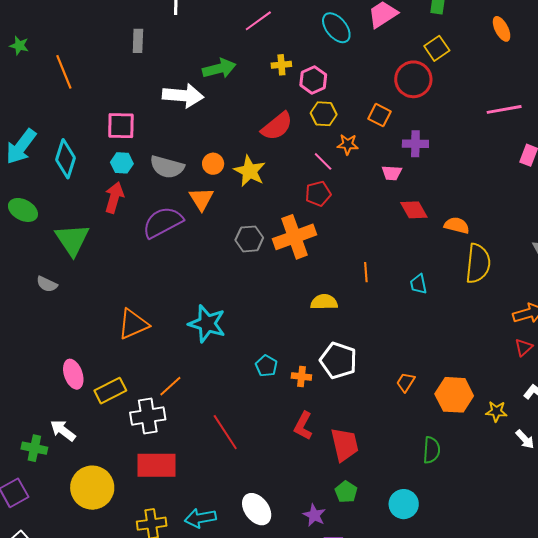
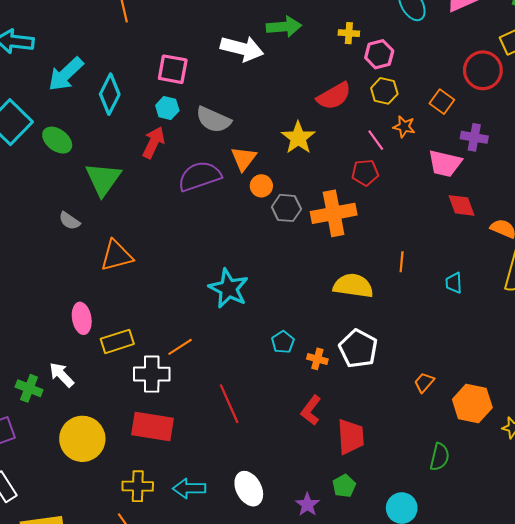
orange circle: (213, 164) -> (261, 186), moved
pink trapezoid: (392, 173) -> (445, 163), size x1.6
yellow semicircle: (324, 302) -> (353, 286), size x1.4
orange triangle: (133, 324) -> (117, 256), moved

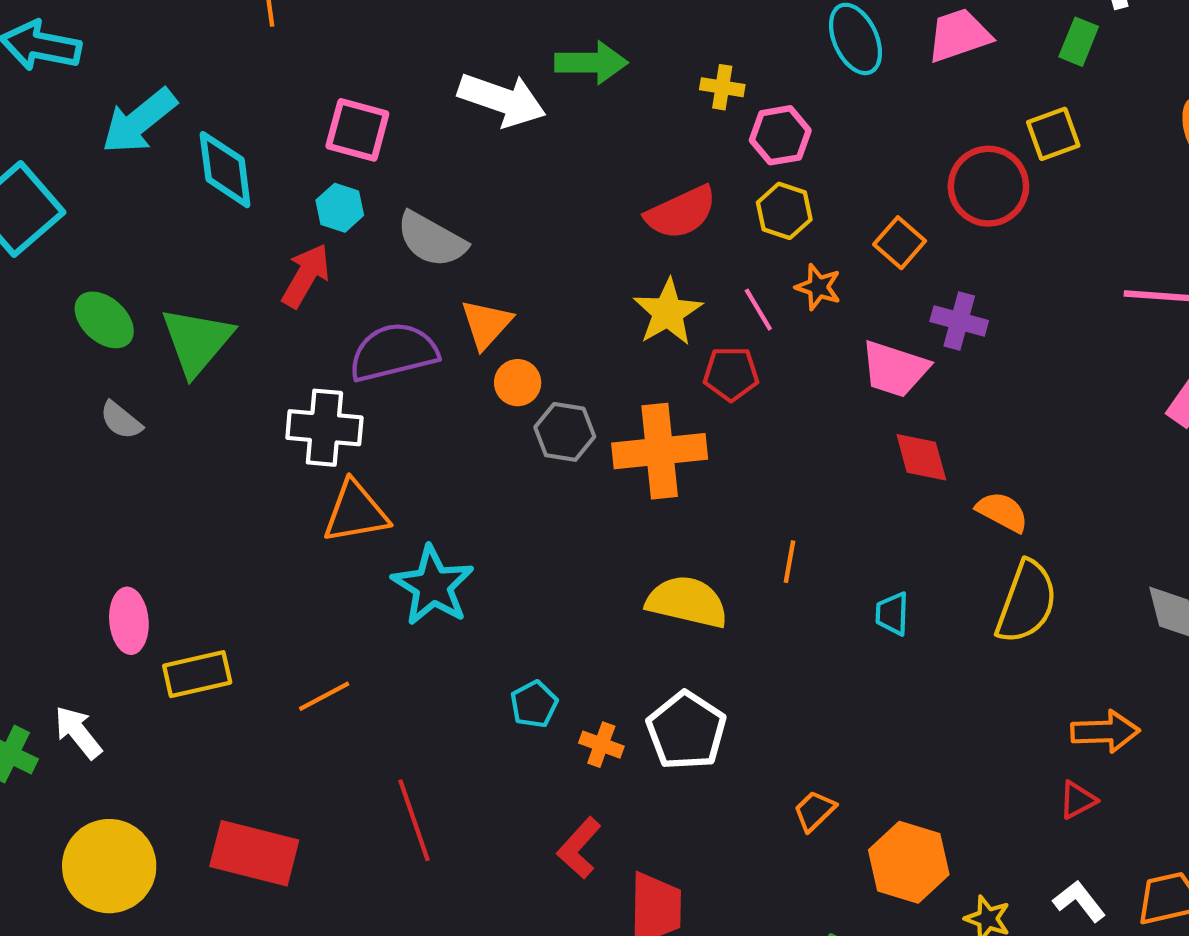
cyan diamond: (110, 94) -> (225, 170), turned -39
yellow star: (298, 138) -> (668, 312), moved
green ellipse: (57, 140) -> (104, 320), moved
orange triangle: (117, 256) -> (356, 512), moved
white cross: (152, 374) -> (324, 428), moved

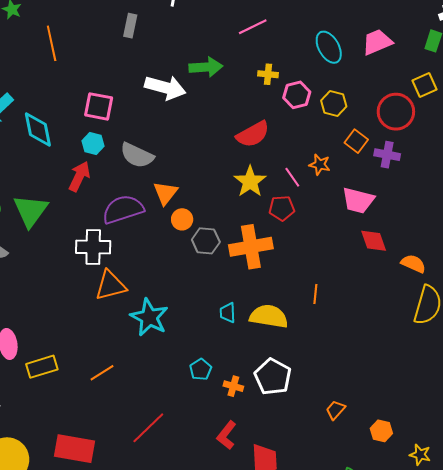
yellow hexagon: (784, 211) -> (334, 104), moved
purple cross: (959, 321) -> (387, 155), moved
cyan trapezoid: (892, 614) -> (228, 313), moved
red line: (414, 820) -> (148, 428), turned 69
orange hexagon: (909, 862) -> (381, 431), size x0.6

